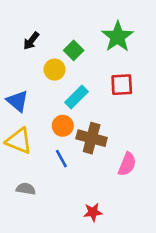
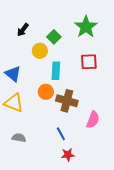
cyan rectangle: (76, 97) -> (56, 71), turned -42
blue line: (61, 159) -> (61, 134), moved

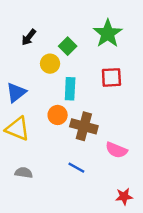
blue triangle: (13, 74) -> (16, 92), turned 42
pink semicircle: (93, 120) -> (116, 150), turned 90
blue line: (61, 134) -> (76, 168), turned -32
red star: (68, 155) -> (124, 196), moved

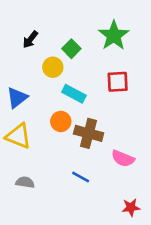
cyan rectangle: (70, 89) -> (74, 94), turned -65

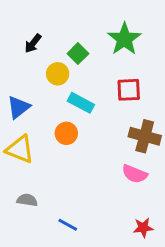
brown cross: (89, 133) -> (145, 136), moved
blue line: (81, 177) -> (68, 225), moved

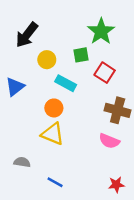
black arrow: (33, 43) -> (27, 35), size x1.6
green square: (78, 54) -> (81, 55), moved, turned 35
red square: (129, 90) -> (105, 73), turned 36
yellow triangle: (20, 149) -> (53, 134), moved

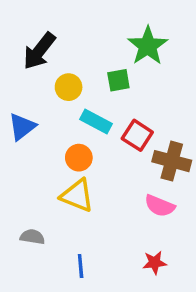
red square: (105, 73) -> (137, 135), moved
blue line: (55, 182) -> (81, 266), turned 56
red star: (116, 185) -> (155, 263), moved

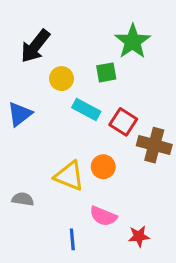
orange circle: (79, 158) -> (103, 167), moved
pink semicircle: (160, 206) -> (103, 216), moved
gray semicircle: (32, 237) -> (23, 199), moved

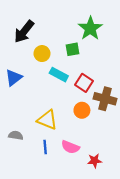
orange circle: (103, 167) -> (82, 110), moved
blue line: (72, 239) -> (45, 147), moved

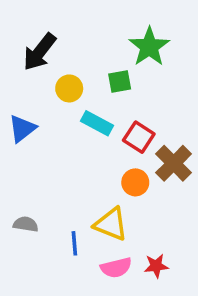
brown cross: (105, 99) -> (174, 163), turned 30
yellow triangle: (47, 120) -> (111, 224), moved
pink semicircle: (70, 147) -> (116, 268), moved, turned -36

